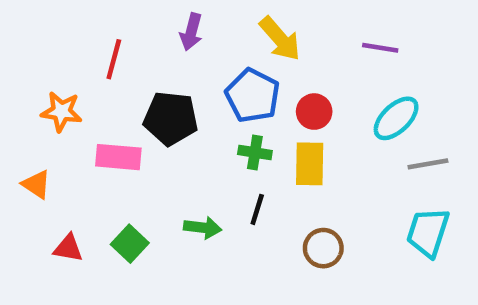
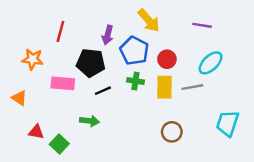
purple arrow: (191, 32) -> (108, 35), moved
gray line: (428, 164) -> (192, 87), moved
black line: (257, 209) -> (103, 91), moved, turned 49
green arrow: (203, 228) -> (89, 121), moved
green square: (130, 244) -> (59, 144), moved

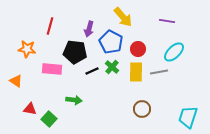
green cross: (135, 81) -> (112, 67), turned 32
black line: (103, 91) -> (92, 71), moved
cyan trapezoid: (227, 123) -> (188, 117), moved

